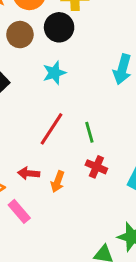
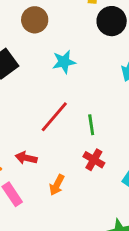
black circle: (59, 27) -> (112, 21), moved
orange arrow: (58, 182) -> (57, 185), moved

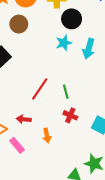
cyan star: (64, 62) -> (64, 43), moved
orange arrow: (57, 185) -> (47, 135), turned -32

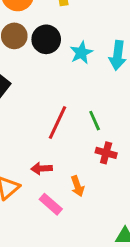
black circle: (72, 19) -> (46, 39), moved
pink rectangle: (17, 145) -> (51, 204), moved

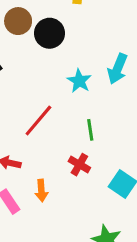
cyan star: (81, 53) -> (79, 81), moved, turned -30
green line: (95, 121) -> (90, 130), moved

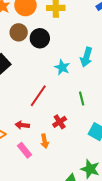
green line: (90, 130) -> (82, 98), moved
red cross: (79, 165) -> (60, 122), moved, turned 32

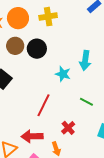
green line: (82, 98) -> (86, 102), turned -40
red arrow: (22, 125) -> (32, 136), size x1.5

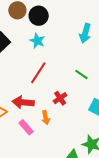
cyan star: (63, 74) -> (37, 41), moved

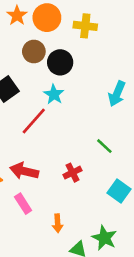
red line: (38, 73) -> (34, 121), moved
orange arrow: (46, 118) -> (58, 223), moved

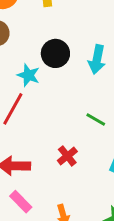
black circle: (60, 62) -> (55, 53), moved

